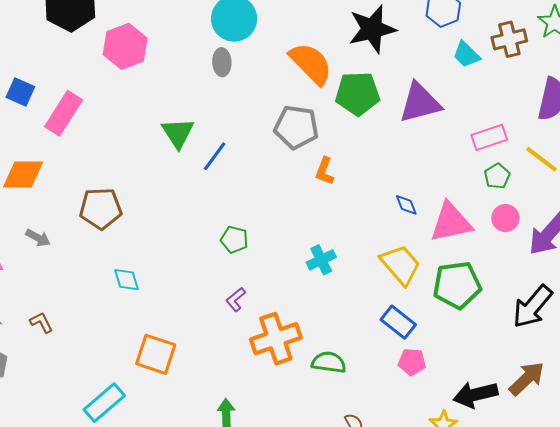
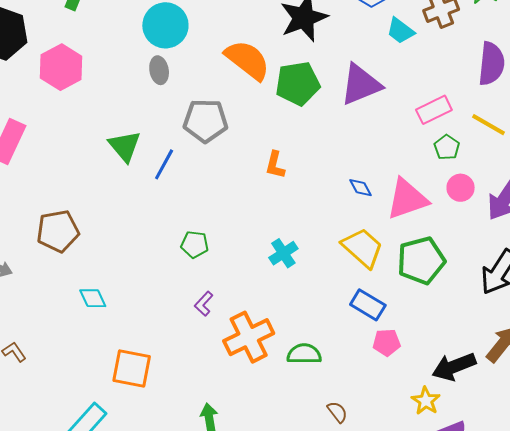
gray pentagon: (296, 127) -> (205, 121), moved

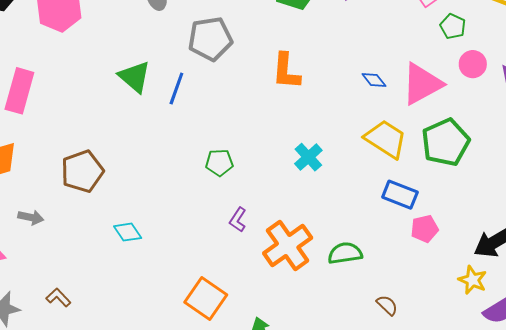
orange L-shape: (275, 165) -> (286, 71), size x1.4
orange square: (132, 368) -> (206, 298), moved, turned 33

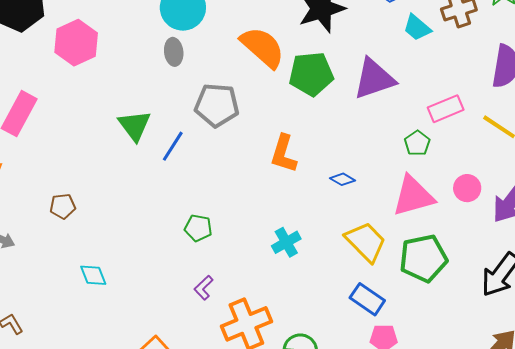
green pentagon: (453, 26) -> (417, 143), moved
blue diamond: (374, 80) -> (342, 179), moved, turned -35
brown pentagon: (82, 171) -> (63, 206), size x0.6

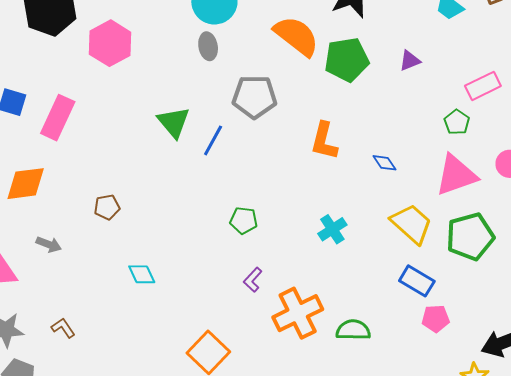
purple triangle: (374, 79) -> (410, 61), size x0.5
blue diamond: (342, 179) -> (384, 163), turned 30

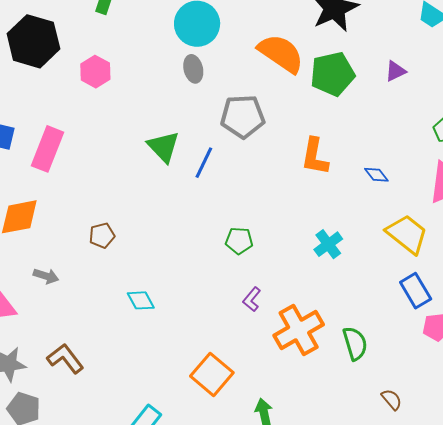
pink hexagon: (110, 43) -> (95, 72), size x0.7
blue rectangle: (417, 281) -> (416, 291), turned 32
brown L-shape: (63, 328) -> (65, 359), size x1.5
green semicircle: (353, 330) -> (355, 343), turned 76

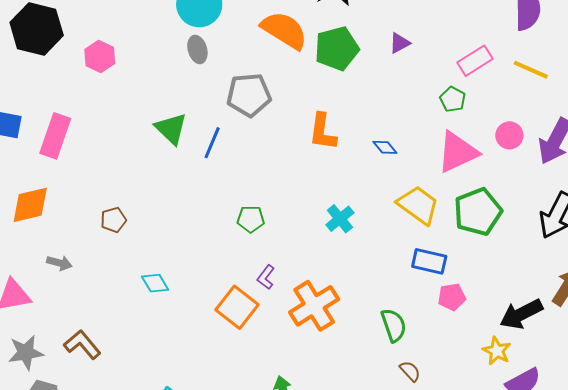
blue rectangle: (416, 291) -> (429, 261), turned -44
green semicircle: (355, 343) -> (394, 325), moved
orange square: (212, 374) -> (237, 307), moved

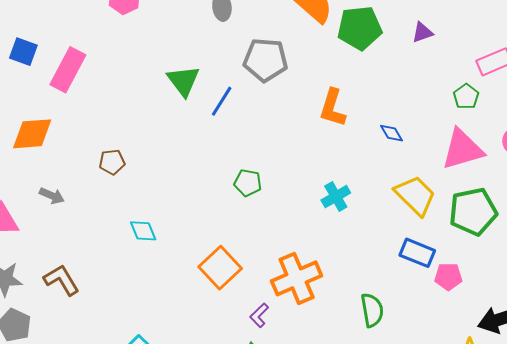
purple L-shape: (266, 277) -> (259, 315), moved
pink pentagon: (452, 297) -> (448, 277), moved

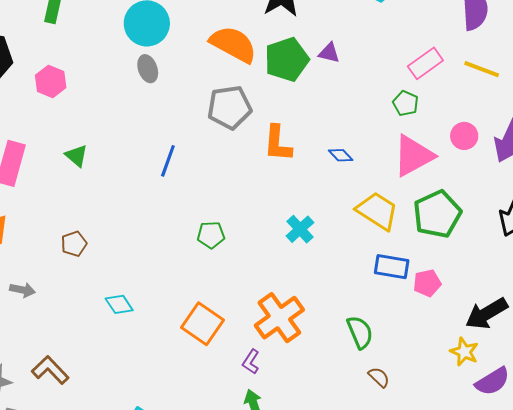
purple triangle: (422, 32) -> (329, 53), moved, turned 45
gray pentagon: (265, 60) -> (229, 107), moved
green triangle: (183, 81) -> (76, 156), moved, size x0.7

